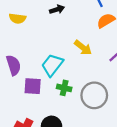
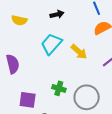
cyan trapezoid: (52, 65) -> (51, 44), moved
purple square: (33, 86) -> (28, 100), moved

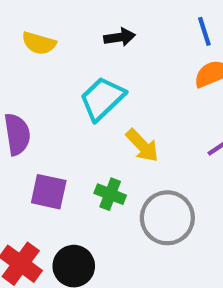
yellow arrow: (79, 52) -> (142, 146), moved
purple square: (28, 100) -> (49, 192), moved

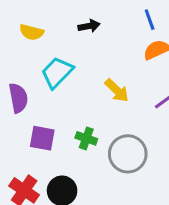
cyan trapezoid: (102, 99) -> (57, 72), moved
yellow arrow: (142, 146) -> (117, 90), moved

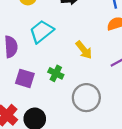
green cross: (86, 138) -> (56, 73), moved

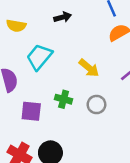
gray circle: (86, 98) -> (96, 105), moved, size x0.6

